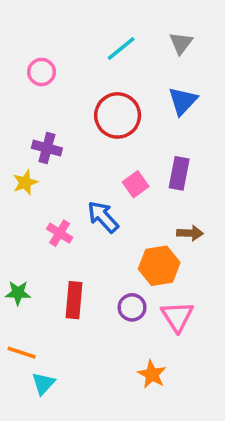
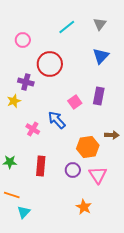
red circle: (118, 115) -> (50, 64), moved
brown arrow: (190, 233) -> (112, 135), moved

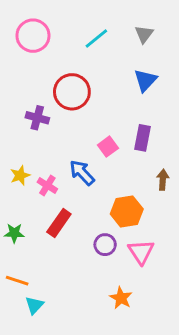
pink circle: (23, 40) -> (33, 36), moved, size x1.5
yellow star: (14, 101) -> (20, 175), moved
brown arrow: (112, 135) -> (163, 180), moved, turned -88
red rectangle: (41, 166) -> (59, 223), moved, turned 30

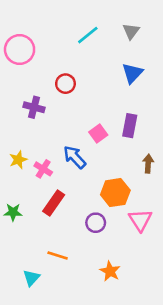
pink circle: (33, 36) -> (20, 50), moved
red circle: (72, 92) -> (65, 84), size x0.6
pink triangle: (141, 252) -> (140, 220), moved
orange line: (17, 281) -> (58, 255), moved

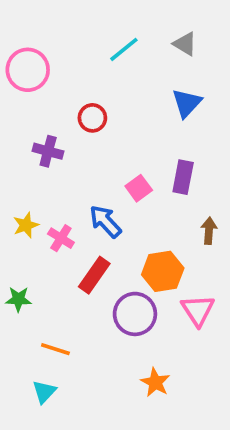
gray triangle: (131, 31) -> (185, 44), turned -36
red rectangle: (54, 203) -> (94, 275), moved
purple circle: (96, 223) -> (135, 314), size x1.5
orange line: (58, 255) -> (55, 349), moved

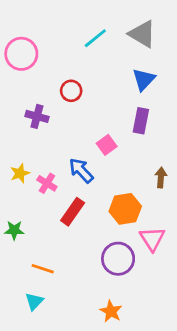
gray triangle: (185, 44) -> (142, 34), size x1.5
purple rectangle: (183, 177) -> (141, 121), moved
purple circle: (135, 314) -> (118, 259), moved
orange star: (155, 382) -> (111, 311), moved

